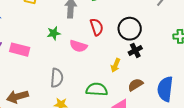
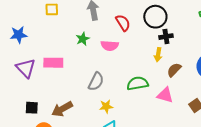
black cross: (135, 50) -> (166, 37), turned 32
yellow arrow: (115, 65) -> (158, 55), moved
gray semicircle: (57, 78) -> (96, 82), turned 36

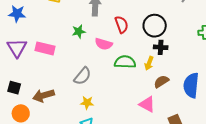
green semicircle: (138, 83) -> (125, 62), moved

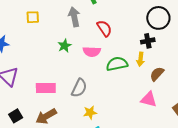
black circle: (155, 26) -> (158, 18), moved
pink rectangle: (45, 48) -> (46, 88), moved
black square: (14, 88) -> (16, 116), turned -32

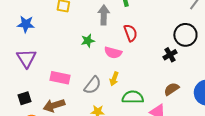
black cross: (148, 41) -> (170, 55), turned -32
yellow arrow: (140, 59) -> (114, 79), moved
green semicircle: (117, 64) -> (133, 97), moved

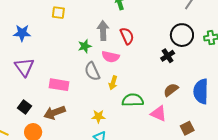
gray arrow: (104, 15) -> (103, 31), moved
gray semicircle: (93, 85) -> (92, 71), moved, turned 120
black square: (24, 98) -> (25, 107), turned -32

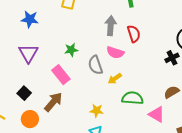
green star: (85, 46) -> (71, 50), moved
yellow arrow: (113, 83) -> (115, 79), turned 32
pink rectangle: (59, 85) -> (61, 75), turned 36
brown arrow: (54, 113) -> (53, 102), turned 145

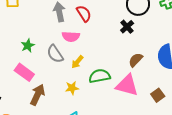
brown arrow: (53, 102) -> (38, 95), moved
yellow star: (97, 111) -> (72, 88), moved
pink triangle: (157, 114) -> (127, 85), size x1.4

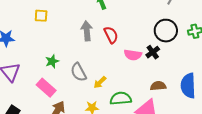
pink semicircle: (71, 37) -> (133, 55), moved
brown semicircle: (136, 60) -> (158, 86), turned 35

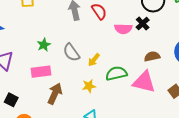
pink rectangle: (46, 88) -> (41, 72), turned -42

